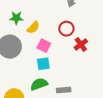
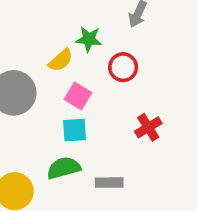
green star: (16, 18) -> (89, 39), moved
red cross: (81, 44) -> (148, 127), moved

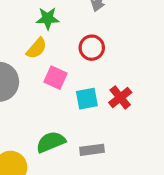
green star: (89, 39) -> (48, 18), moved
cyan square: (75, 130) -> (87, 99), moved

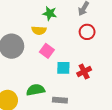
yellow semicircle: (37, 48) -> (39, 30), turned 40
red circle: (92, 48) -> (87, 32), moved

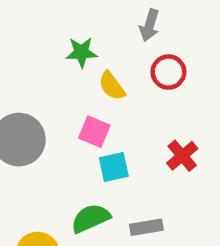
yellow semicircle: (39, 30) -> (112, 86), moved, turned 64
cyan square: (63, 68) -> (114, 167), moved

